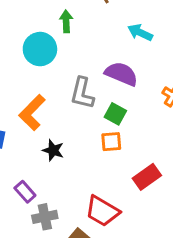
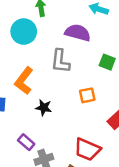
purple semicircle: (121, 74) -> (78, 33), moved
green square: (115, 114) -> (107, 62), moved

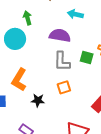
gray L-shape: (60, 61) -> (62, 61), moved
orange square: (87, 95) -> (64, 87), moved

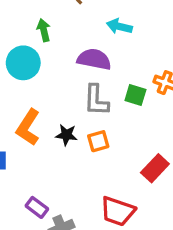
black star: (38, 100) -> (66, 135), moved

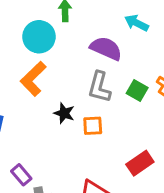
orange L-shape: (28, 127) -> (33, 79), moved

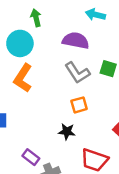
gray L-shape: (99, 87) -> (77, 73), turned -35
black star: (64, 113) -> (67, 132), moved

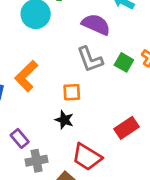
orange L-shape: (23, 78) -> (26, 76), moved
orange square: (79, 105) -> (72, 92), moved

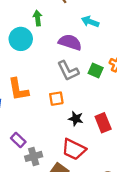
orange L-shape: (26, 76) -> (18, 89), turned -50
black star: (64, 120) -> (76, 119), moved
red rectangle: (127, 128) -> (103, 123), turned -72

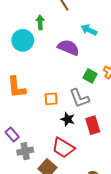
gray L-shape: (68, 71) -> (79, 98), moved

